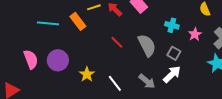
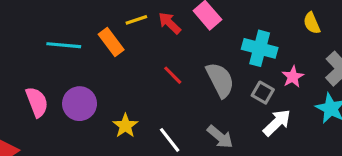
cyan cross: (172, 25) -> (260, 48), size x1.5
pink star: (195, 34) -> (293, 77), moved
white arrow: (172, 74) -> (277, 123), moved

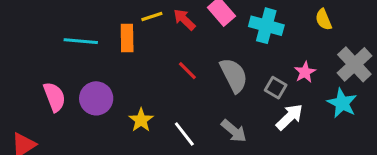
orange rectangle: (111, 42) -> (127, 38), turned 36
cyan cross: (260, 48) -> (266, 26), moved

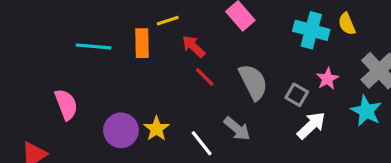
red arrow: (184, 20) -> (194, 46), moved
cyan cross: (266, 26) -> (311, 30), moved
purple circle: (96, 98) -> (121, 130), moved
gray arrow: (234, 131) -> (237, 129), moved

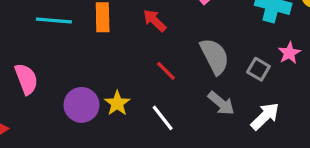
red line: (205, 77) -> (166, 71), moved
white arrow: (311, 125) -> (265, 116), moved
gray arrow: (237, 129) -> (221, 103), moved

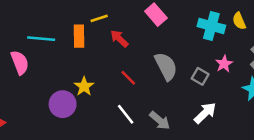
pink semicircle: (26, 79) -> (20, 63), moved
yellow star: (117, 103) -> (84, 86), moved
gray arrow: (221, 103) -> (160, 121), moved

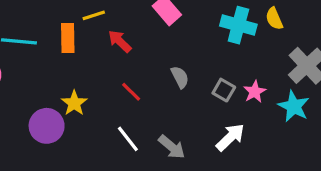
pink star: (224, 64) -> (255, 92), moved
gray semicircle: (166, 66) -> (180, 77), size x0.6

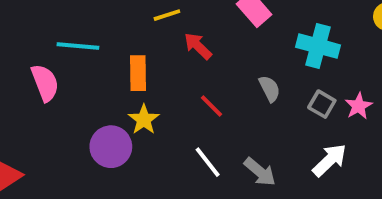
cyan cross: (238, 25) -> (318, 46), moved
orange rectangle: (68, 38) -> (138, 73), moved

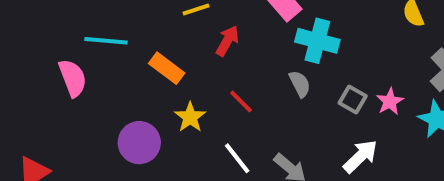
red arrow: (198, 46) -> (227, 41), turned 76
cyan cross: (318, 46) -> (317, 41), moved
orange rectangle: (138, 73) -> (167, 68), turned -52
yellow star: (144, 120) -> (190, 117), moved

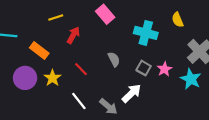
cyan cross: (317, 41) -> (146, 33), moved
purple circle: (139, 143) -> (25, 78), moved
white arrow: (360, 156) -> (131, 93), moved

